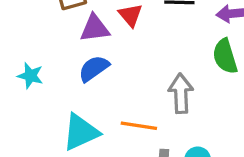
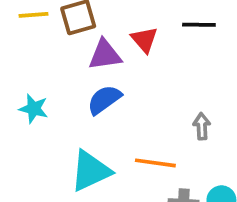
gray arrow: (181, 93) -> (202, 126), size x0.6

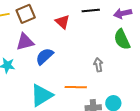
purple triangle: (105, 55) -> (25, 42), moved

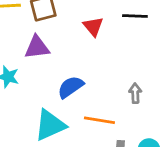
blue semicircle: (45, 56) -> (71, 87), moved

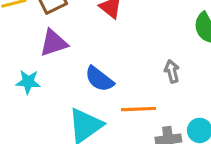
blue semicircle: (71, 87) -> (99, 79), turned -96

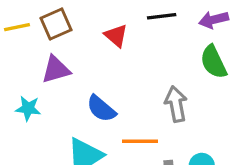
gray arrow: (172, 71) -> (176, 104), size x1.5

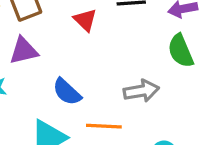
gray arrow: (176, 104) -> (141, 91), turned 88

